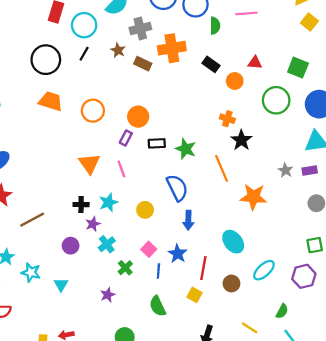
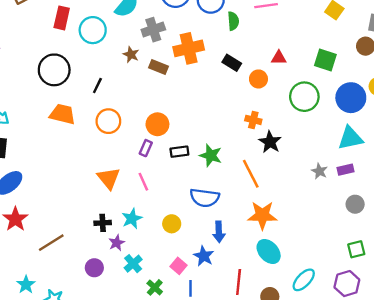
black line: (84, 54) -> (97, 85), moved
blue semicircle: (177, 188) -> (205, 198), turned 128
orange star: (253, 197) -> (262, 215), moved
blue star: (178, 254) -> (204, 256), moved

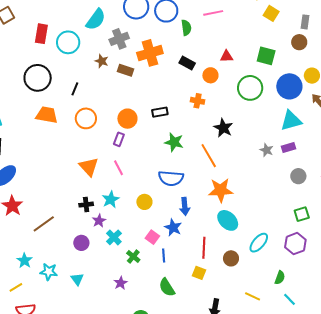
orange cross: (253, 120) -> (198, 101), moved
black rectangle: (179, 152) -> (160, 112), moved

